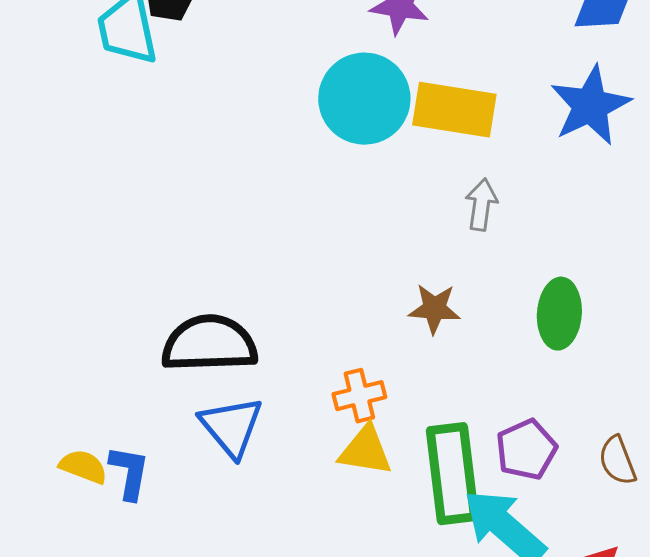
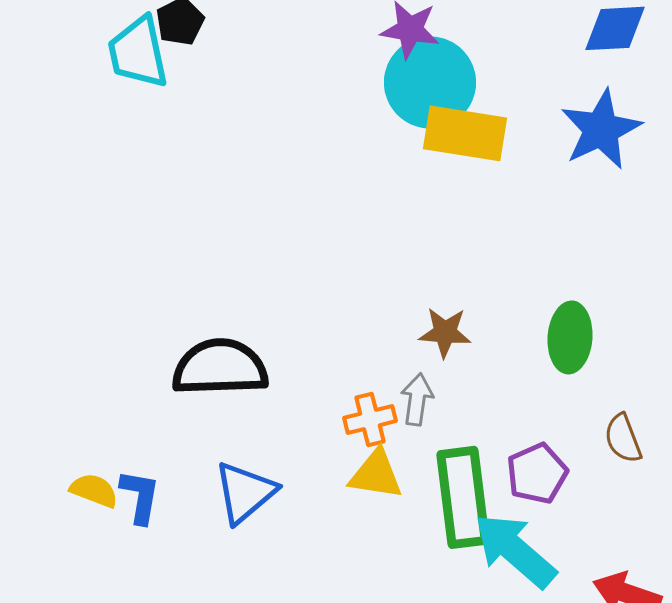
cyan circle: (364, 99) -> (430, 82), moved
gray arrow: (481, 205) -> (417, 399), moved
blue triangle: (231, 427) -> (245, 492), moved, turned 30
brown semicircle: (617, 461) -> (623, 438), moved

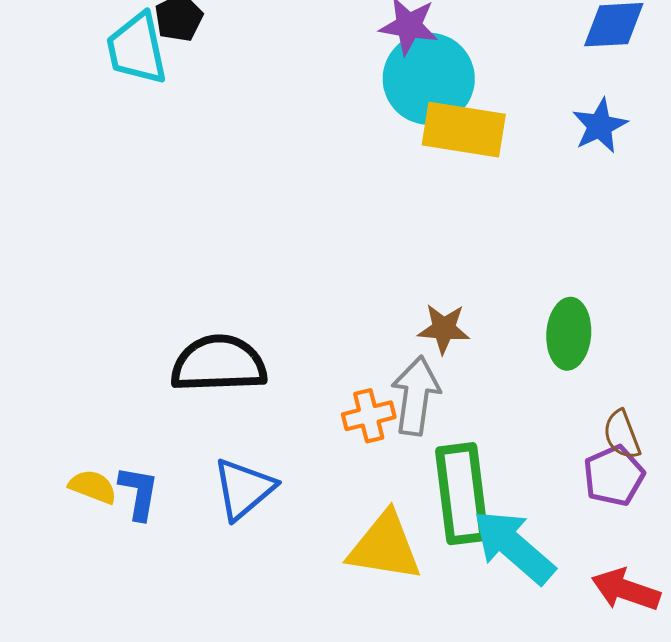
blue star: (601, 129) -> (600, 126), size x0.7
gray arrow: (417, 399) -> (416, 396), size x1.5
purple pentagon: (537, 473) -> (614, 476), moved
yellow triangle: (376, 474) -> (385, 547), moved, size x1.4

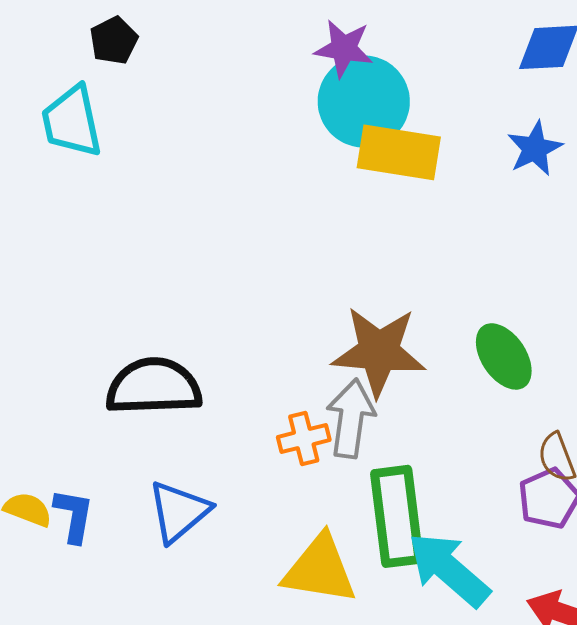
cyan trapezoid: (137, 49) -> (72, 121), moved
brown star: (444, 329) -> (379, 351), size x1.8
green ellipse: (569, 334) -> (504, 356), turned -38

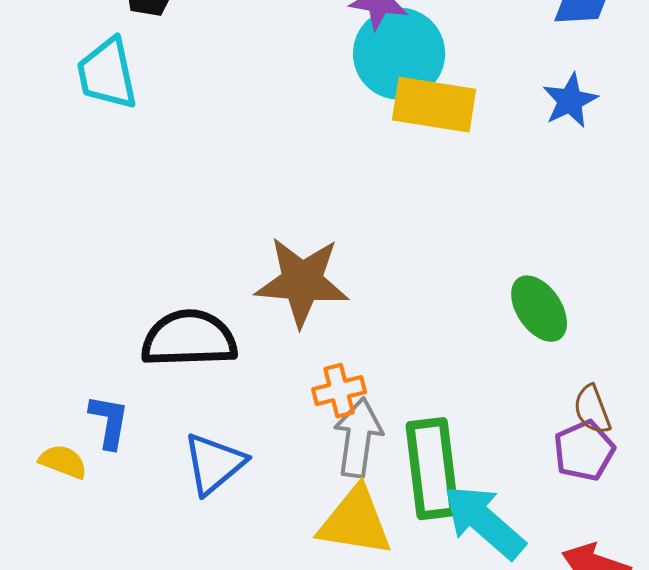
brown star: (379, 351) -> (302, 282), moved
gray arrow: (351, 418) -> (358, 438), moved
blue L-shape: (74, 515) -> (109, 422), moved

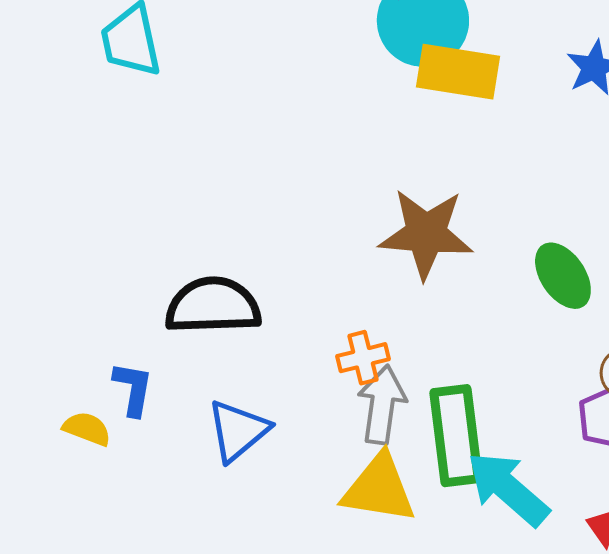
brown star: (302, 282) -> (426, 234), moved

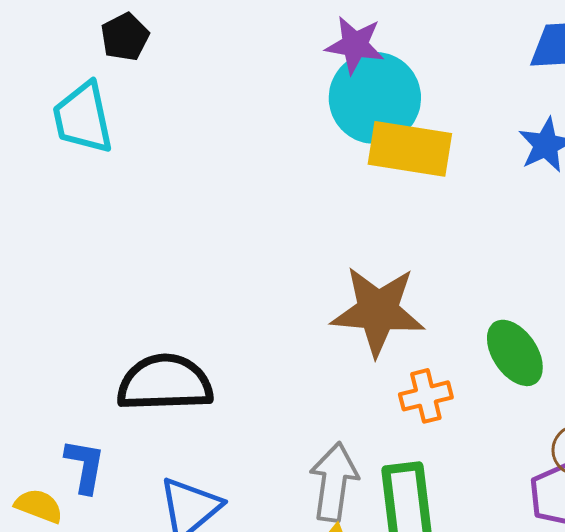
orange cross: (363, 358) -> (426, 396), moved

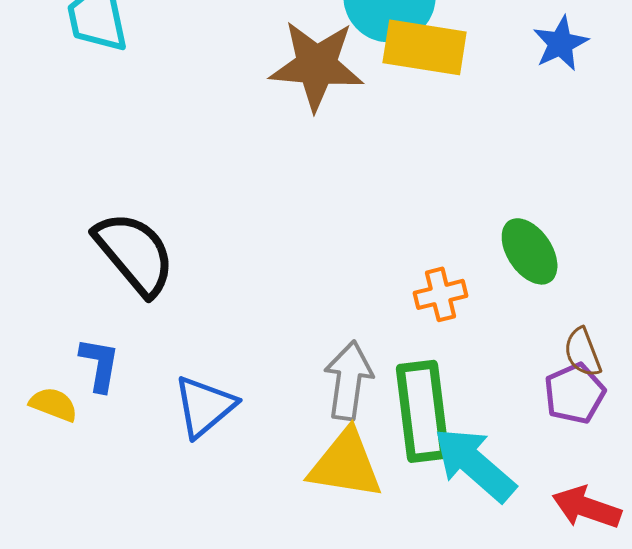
brown star: (378, 311) -> (317, 65), moved
black semicircle: (165, 383) -> (135, 253), moved, turned 52

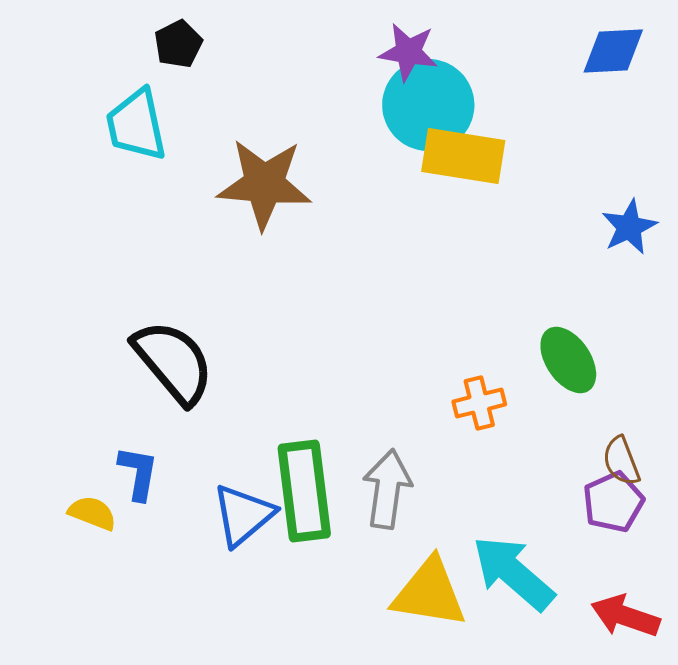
blue star: (561, 43) -> (629, 227), moved
brown star: (317, 65) -> (264, 184), moved
green rectangle: (423, 411) -> (304, 491), moved
yellow triangle: (346, 464) -> (429, 593), moved

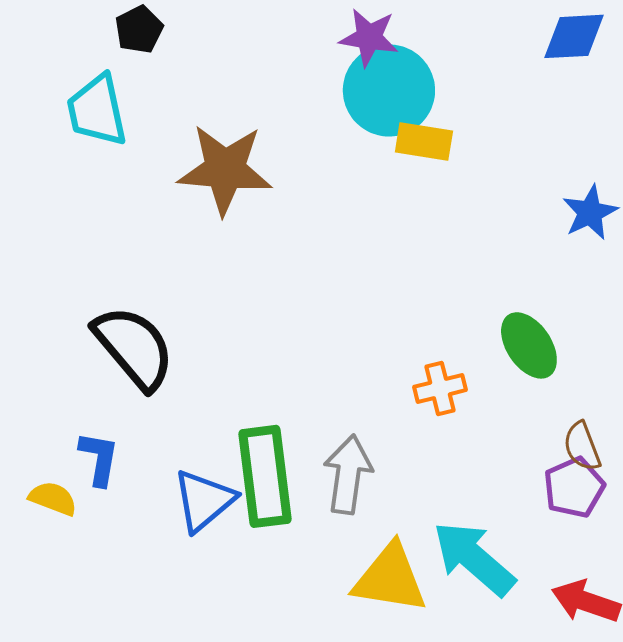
yellow rectangle: (463, 156) -> (424, 141), size x0.7

